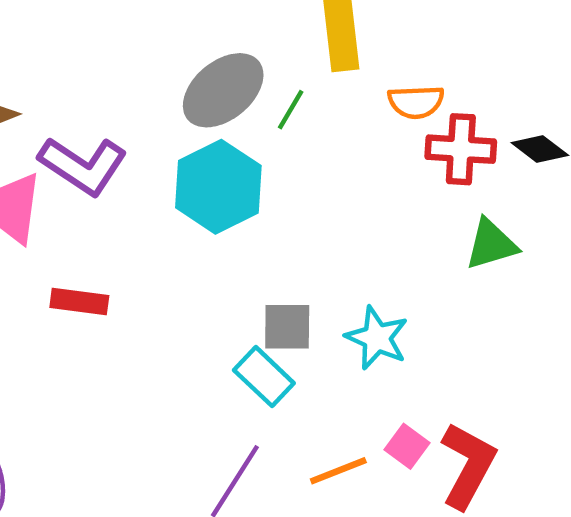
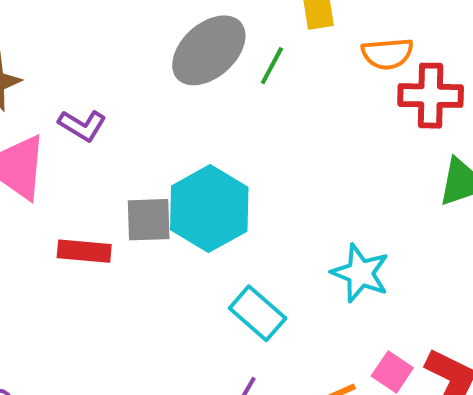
purple L-shape: (83, 166) -> (82, 125), size x0.6
cyan hexagon: (218, 187) -> (209, 209), moved
gray square: (287, 327) -> (149, 220), moved

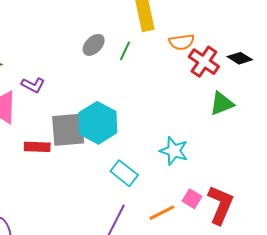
gray ellipse: (209, 50) -> (94, 45), size x0.6
red cross: (431, 96) -> (204, 62), turned 36
gray square: (149, 220) -> (68, 130), size x1.5

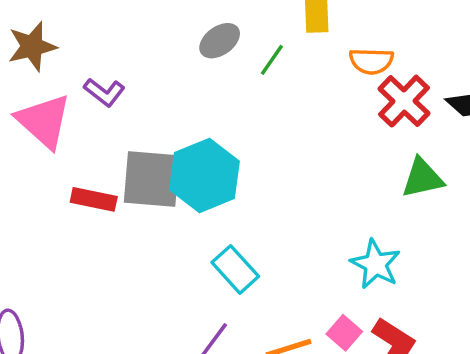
cyan star: (174, 151) -> (375, 264), moved

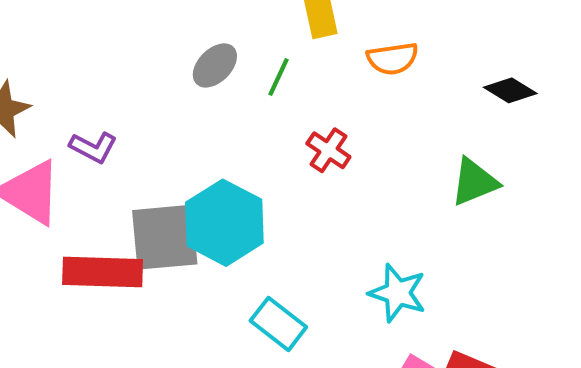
red cross: (404, 101) -> (328, 150), moved, size x0.7
red rectangle: (94, 199) -> (103, 272), size x1.5
cyan star: (375, 264) -> (398, 293), moved

